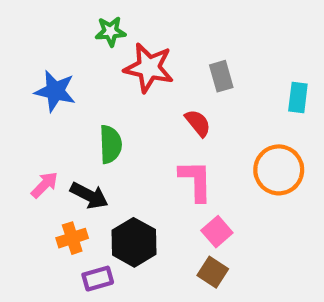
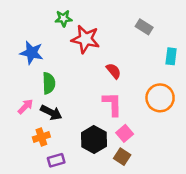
gray rectangle: (221, 76) -> (144, 27), moved, turned -42
green semicircle: (110, 144) -> (49, 83), moved
black hexagon: (134, 242) -> (94, 139), moved

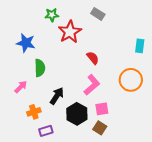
gray rectangle: (144, 27) -> (98, 14), moved
red star: (85, 39) -> (70, 32), turned 30
pink L-shape: (112, 104) -> (92, 85), turned 50
black arrow: (51, 113) -> (57, 96), moved, turned -84
pink square: (125, 133) -> (102, 109), turned 32

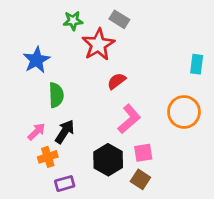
gray rectangle: (98, 14) -> (119, 19), moved
blue star: (26, 43) -> (37, 60), turned 30
red semicircle: (93, 58) -> (117, 81), moved, turned -88
pink arrow: (21, 87) -> (37, 132), moved
black arrow: (57, 96) -> (65, 132), moved

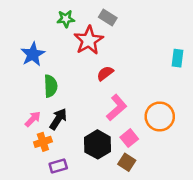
orange circle: (184, 112) -> (160, 116), moved
pink square: (143, 153) -> (129, 138), turned -30

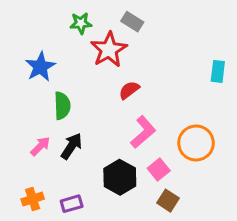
orange cross: (43, 142) -> (33, 199), moved
brown square: (127, 162) -> (168, 201), moved

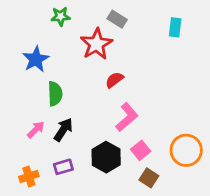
green star: (81, 23) -> (61, 16), moved
cyan rectangle: (218, 71) -> (175, 27), moved
orange circle: (196, 143) -> (186, 150), moved
purple rectangle: (72, 204) -> (63, 167), moved

